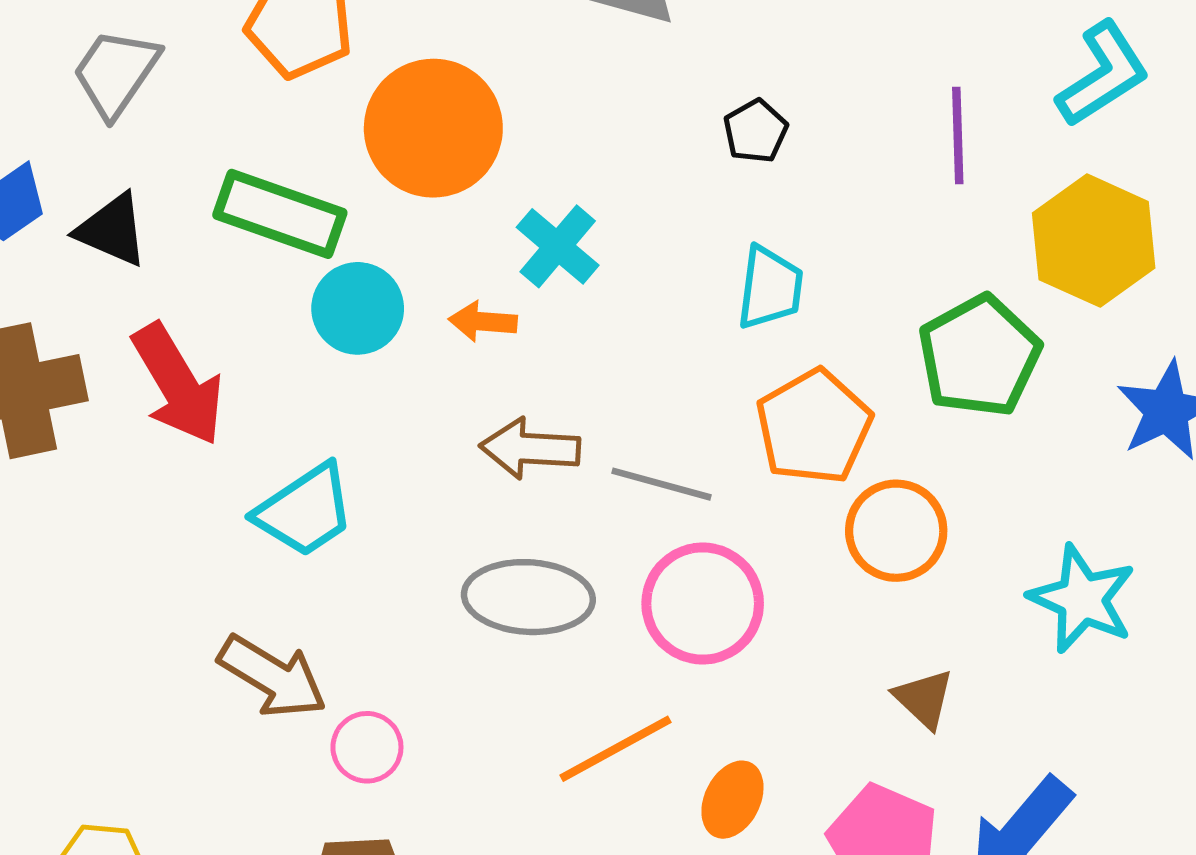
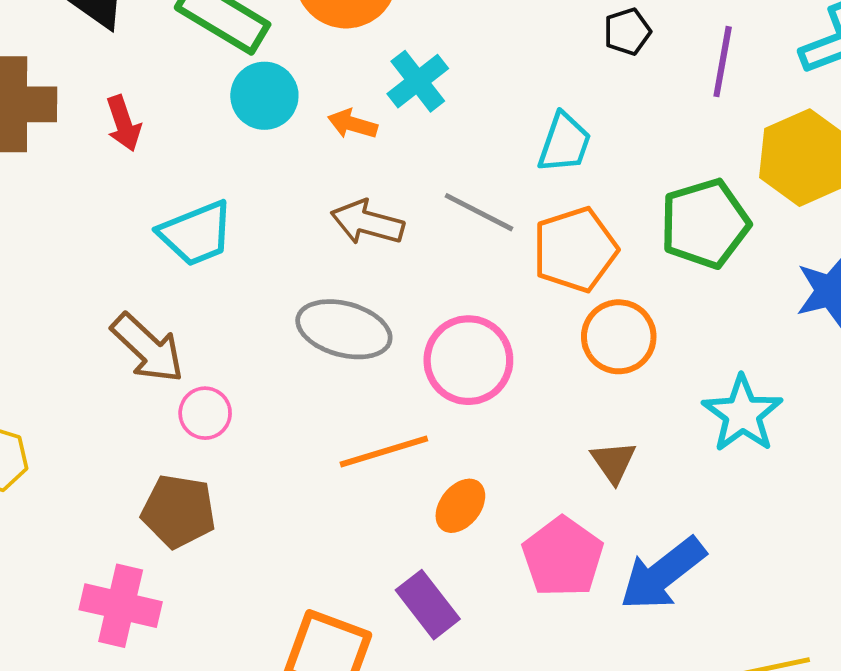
black pentagon: (755, 131) -> (627, 32), moved
red arrow: (178, 384) -> (124, 123), size x0.6
gray line: (661, 484) -> (479, 212), moved

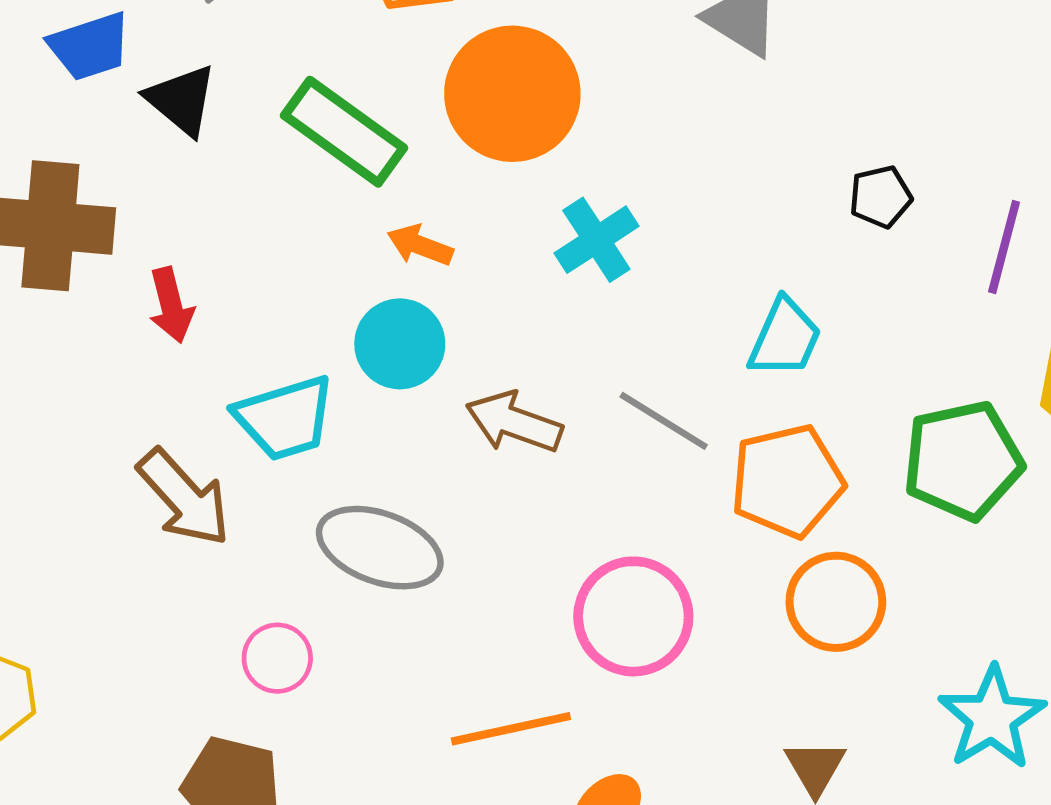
cyan circle: (264, 96) -> (400, 344), moved
red arrow: (124, 123) -> (171, 305), moved
orange arrow: (353, 124) -> (420, 245), moved
gray ellipse: (344, 329) -> (380, 548), moved
brown arrow: (148, 348) -> (184, 498), moved

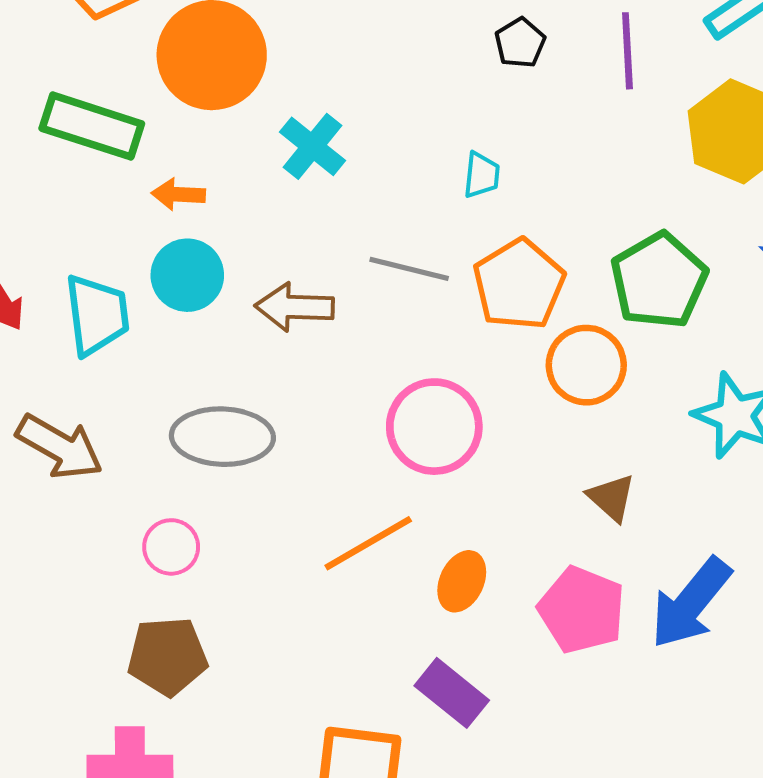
cyan trapezoid: (785, 338) -> (482, 175), size x0.7
cyan trapezoid: (285, 418) -> (97, 315), moved, turned -62
green pentagon: (963, 461) -> (659, 281), moved

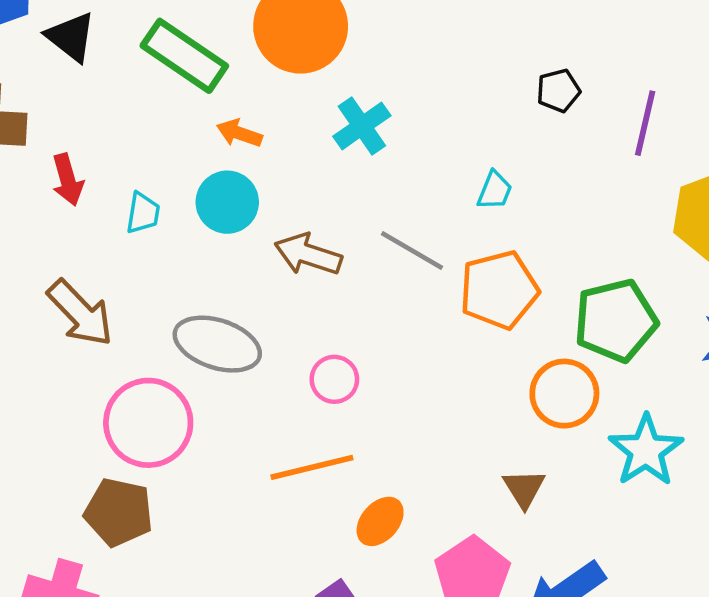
cyan trapezoid: (97, 315) -> (143, 213), size x0.6
orange circle: (586, 365) -> (564, 394), moved
pink circle: (434, 427) -> (334, 379), moved, size x0.6
pink circle: (171, 547) -> (148, 423), size x1.8

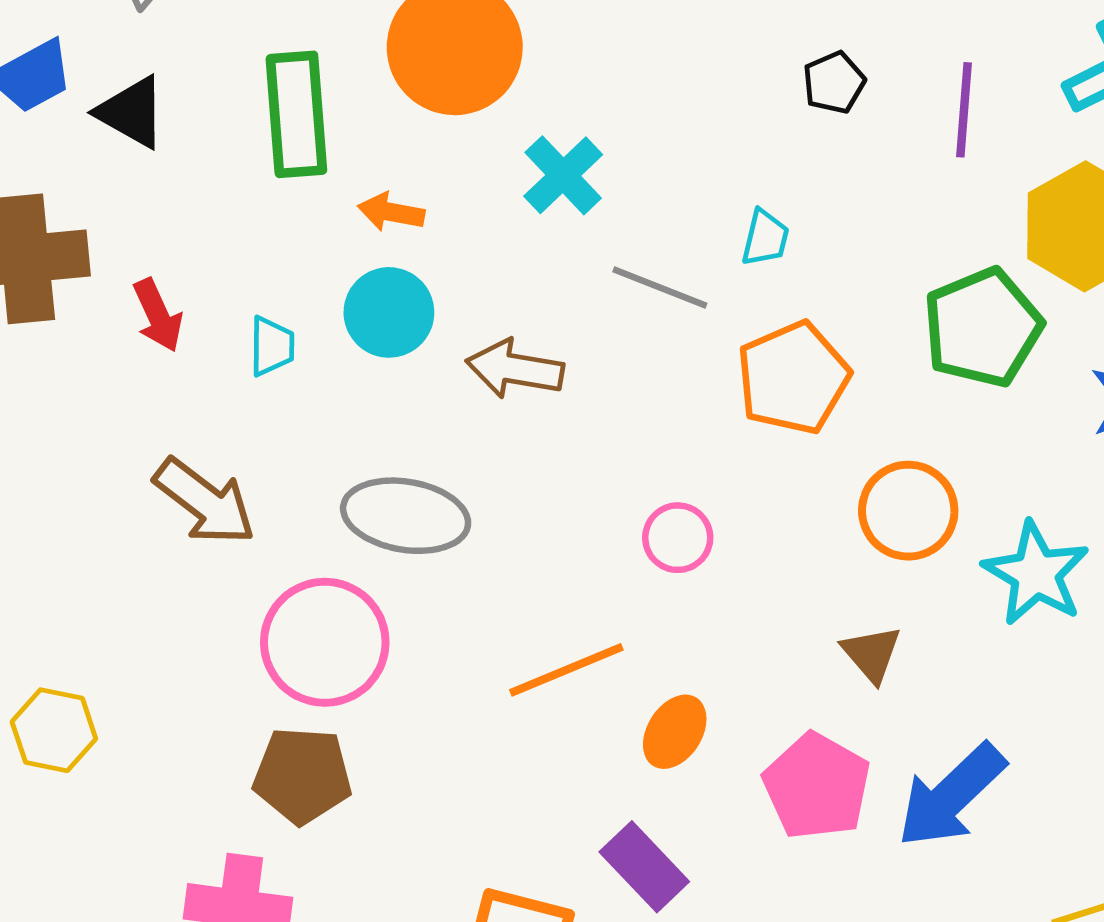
green rectangle: (184, 56) -> (296, 114), turned 60
gray line: (412, 250) -> (660, 288), moved
green pentagon: (616, 321) -> (983, 328), moved
pink circle: (334, 379) -> (678, 538), moved

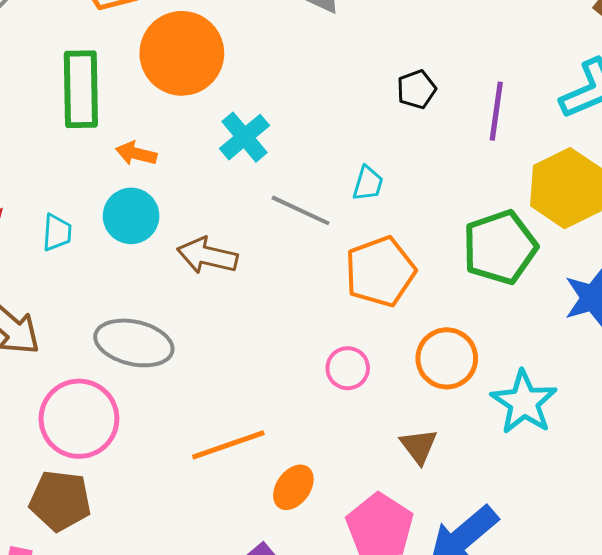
pink circle: (678, 538) -> (348, 368), moved

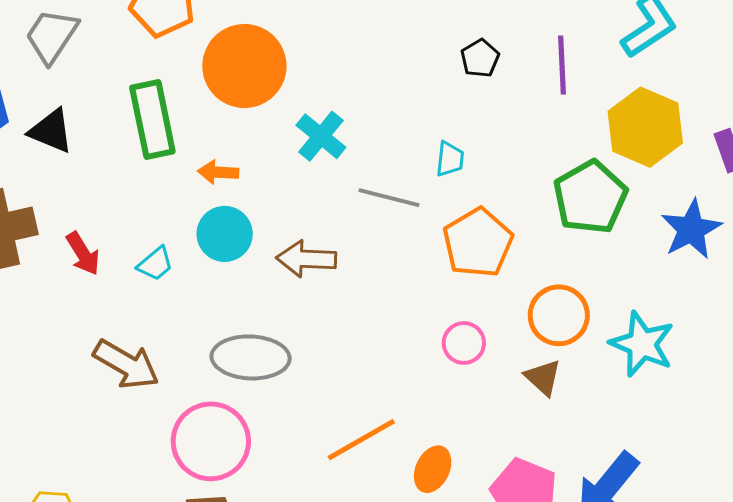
cyan trapezoid: (57, 233) -> (155, 264), turned 57
brown triangle: (419, 446) -> (543, 377), moved

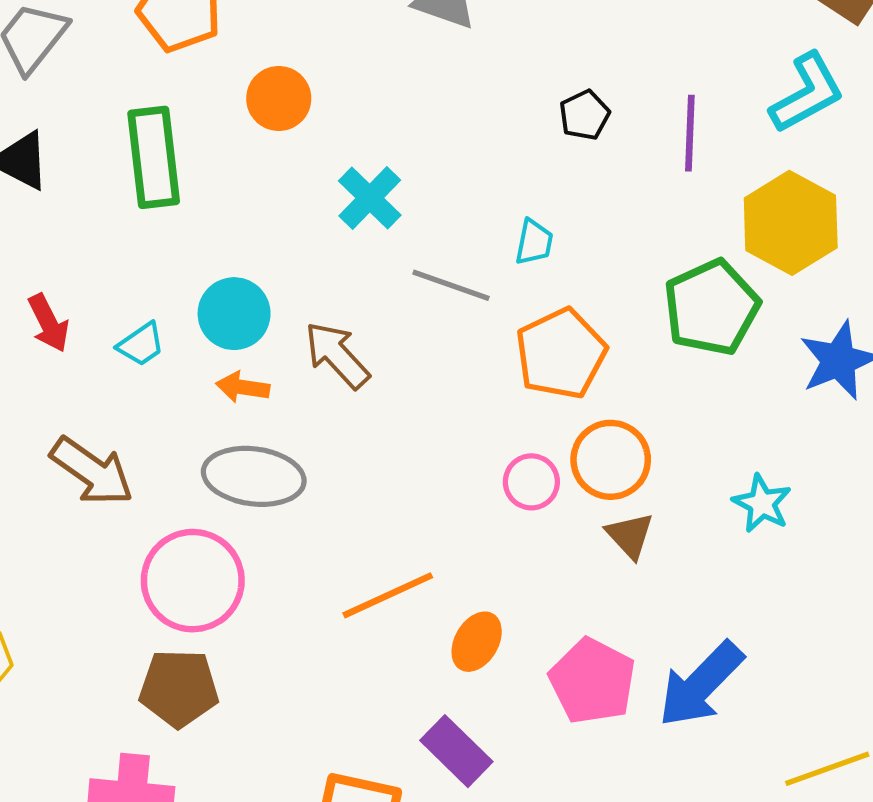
orange circle: (244, 66) -> (279, 98), size x0.6
orange arrow: (218, 172) -> (243, 387), moved
brown arrow: (306, 259) -> (337, 355), turned 40
orange circle: (559, 315) -> (611, 460), moved
cyan star: (642, 344) -> (762, 503), size x0.7

